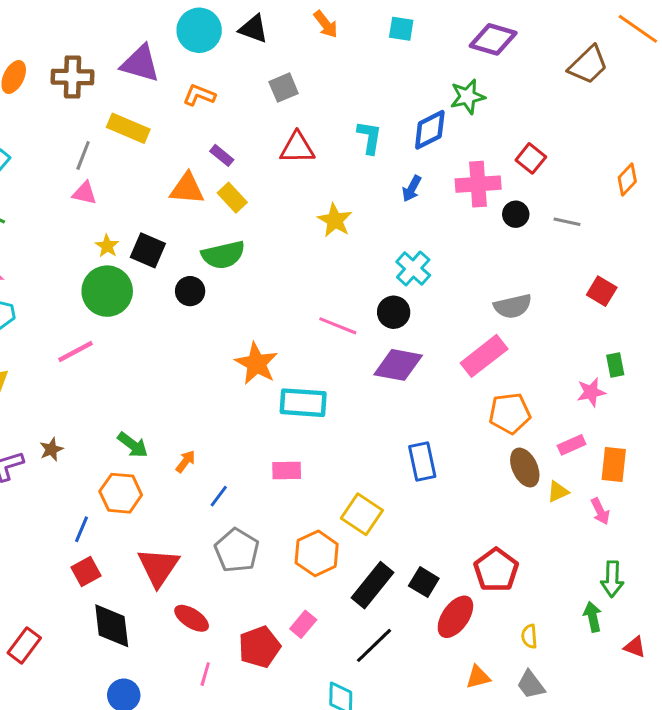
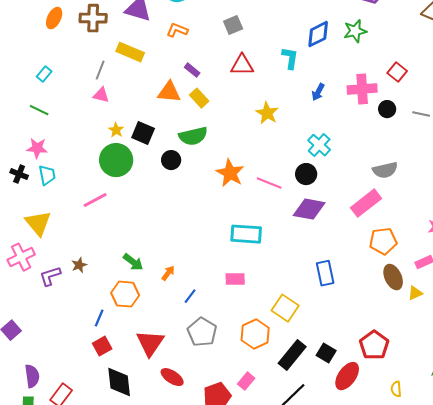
blue diamond: (430, 130) -> (318, 34), moved
orange star: (256, 363) -> (230, 173), moved

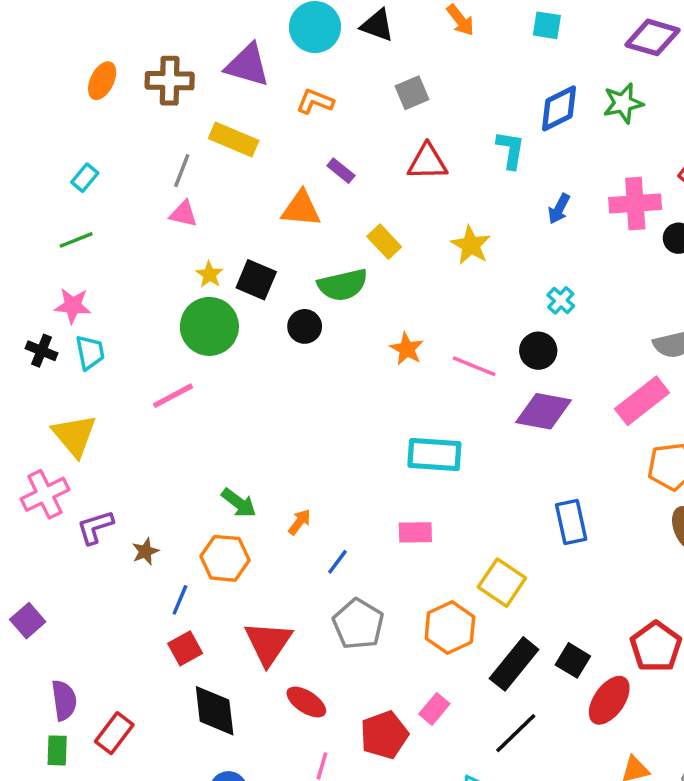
yellow rectangle: (199, 98) -> (384, 242), moved
green line: (39, 110) -> (76, 240), turned -48
cyan cross: (319, 145) -> (561, 300), size x0.7
orange star: (230, 173) -> (407, 349), size x0.7
brown star: (79, 265) -> (145, 551), moved

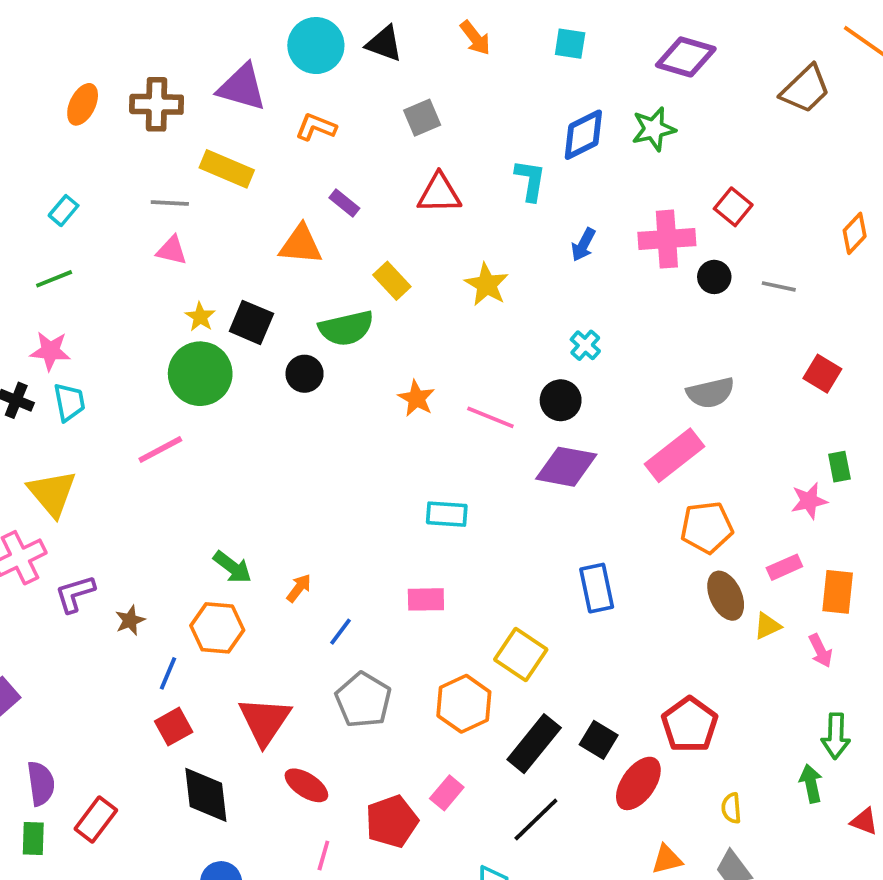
gray line: (182, 171) -> (170, 203), turned 72
cyan rectangle: (434, 455) -> (447, 514), size x0.7

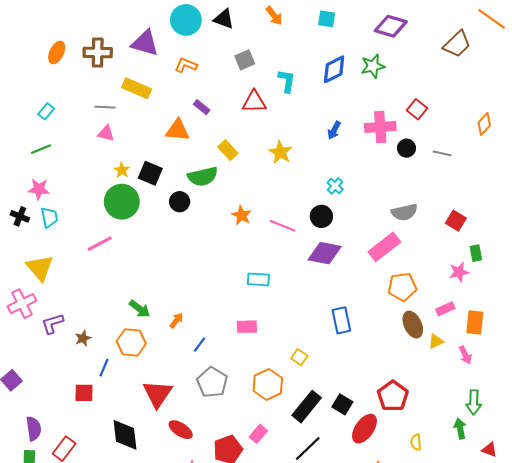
cyan L-shape: (530, 180) -> (287, 81), moved
red square: (822, 374) -> (456, 221), moved
yellow square: (521, 654) -> (299, 357), size x0.6
red square: (174, 727) -> (84, 393), moved, turned 30

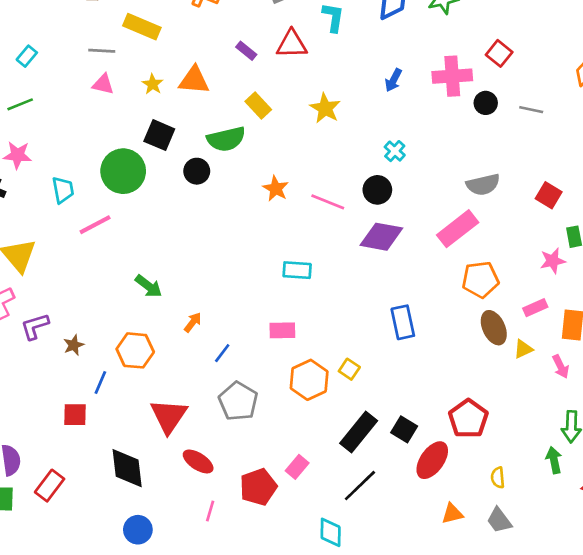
purple rectangle: (202, 107) -> (246, 51), moved
yellow star: (122, 170) -> (153, 84), moved
cyan trapezoid: (49, 217) -> (63, 190), moved
green arrow: (140, 309) -> (149, 286), moved
orange hexagon: (268, 384) -> (309, 380), moved

